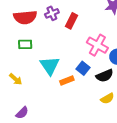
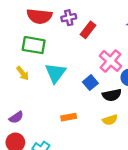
green rectangle: (25, 44) -> (34, 45), size x1.5
yellow arrow: (16, 79) -> (23, 73), moved
orange rectangle: (67, 80) -> (69, 117), moved

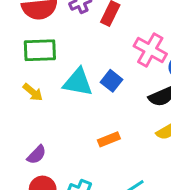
cyan triangle: (55, 73) -> (78, 82), turned -45
blue square: (90, 83) -> (111, 81), moved

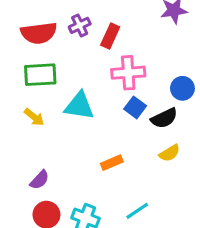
pink cross: (150, 50) -> (128, 73), moved, turned -32
blue square: (111, 81) -> (135, 107), moved

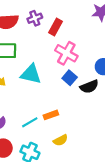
pink cross: (128, 73) -> (66, 53), turned 30
yellow semicircle: (170, 153) -> (60, 140), moved
cyan line: (137, 211) -> (30, 122), moved

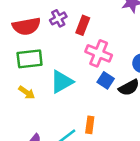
cyan triangle: (31, 74) -> (62, 82), turned -35
orange rectangle: (51, 115) -> (90, 125), turned -56

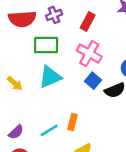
red rectangle: (83, 25) -> (88, 22), moved
green rectangle: (30, 59) -> (46, 45), moved

